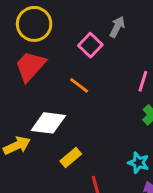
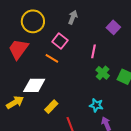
yellow circle: (34, 24) -> (33, 21), moved
pink square: (90, 45) -> (60, 41), moved

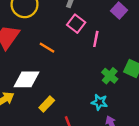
pink square: (60, 41) -> (76, 24), moved
green cross: (103, 73) -> (110, 76), moved

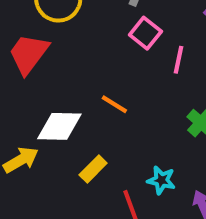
orange line: (47, 48) -> (114, 104), moved
cyan star: (99, 102) -> (161, 180), moved

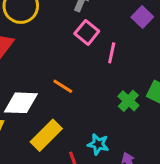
yellow rectangle: (93, 169) -> (46, 135), size x1.5

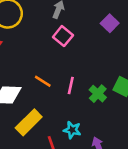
pink line: (112, 53) -> (71, 85), moved

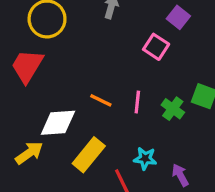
pink square: (63, 36) -> (156, 47), moved

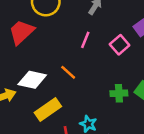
pink line: (137, 102) -> (85, 40), moved
green cross: (173, 109) -> (119, 93), turned 35

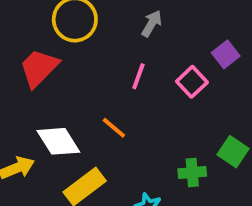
white diamond: (32, 80) -> (58, 141), turned 48
green cross: (119, 93) -> (192, 173), moved

